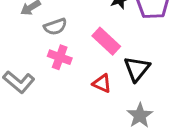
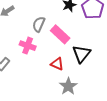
gray semicircle: (55, 27) -> (39, 24), moved, turned 133
gray star: (140, 115) -> (68, 86), moved

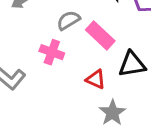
gray semicircle: (39, 24) -> (68, 20), turned 35
black triangle: (82, 54) -> (132, 64), turned 42

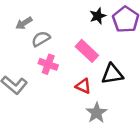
gray semicircle: (68, 20) -> (41, 39), moved

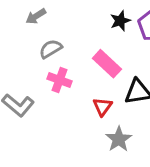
gray arrow: (24, 23) -> (36, 16), moved
red triangle: (83, 86) -> (102, 107), turned 42

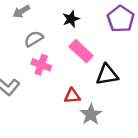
black star: (120, 21) -> (71, 19), moved
red triangle: (102, 107) -> (72, 96), moved, turned 49

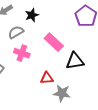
black star: (71, 19) -> (32, 15), moved
gray star: (91, 114) -> (62, 93), turned -30

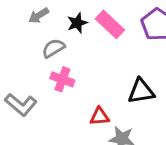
pink rectangle: (54, 42) -> (110, 24), moved

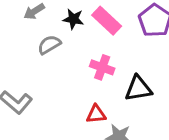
black star: (77, 23) -> (73, 19), turned 30
pink cross: (62, 79) -> (102, 67), moved

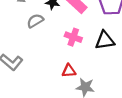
black triangle: (138, 89) -> (105, 40), moved

